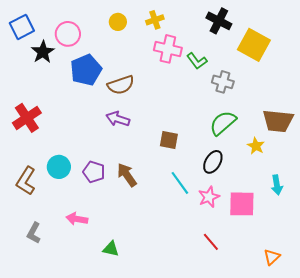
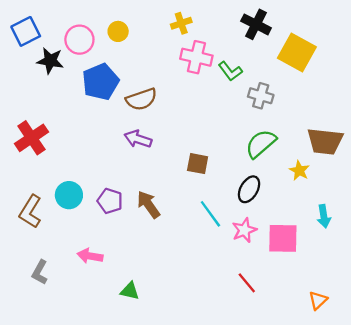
yellow circle: (118, 22) -> (118, 31), moved
black star: (43, 52) -> (50, 61), turned -30

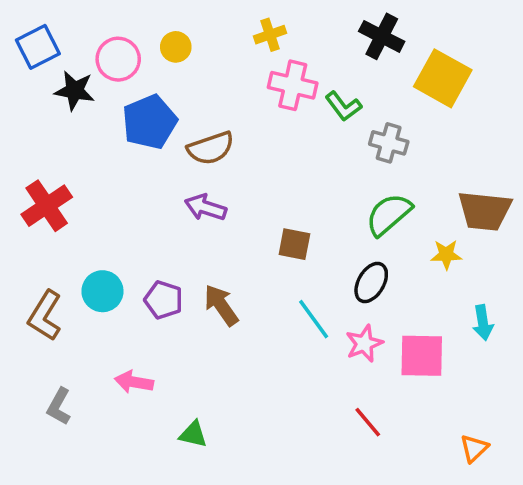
yellow star: (299, 171) -> (446, 255), turned -30

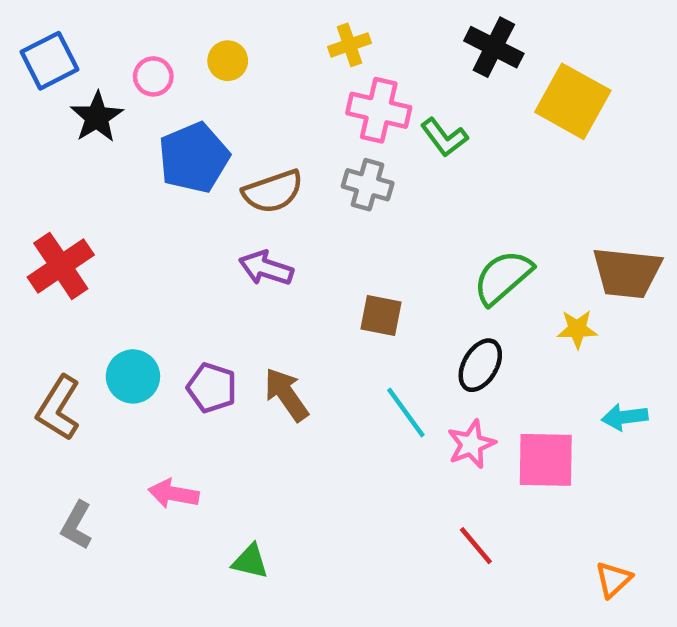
pink circle: (118, 59) -> (153, 76), size x0.7
black star: (75, 91) -> (97, 117), turned 30
gray cross: (389, 143) -> (368, 185), moved
cyan arrow: (483, 323) -> (625, 417), turned 92

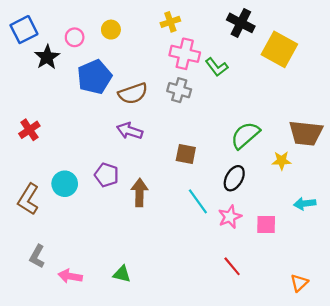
red cross: (61, 266) -> (29, 130), size x0.7
purple pentagon: (212, 388) -> (107, 175), moved
brown arrow: (286, 394) -> (140, 193), turned 36
pink square: (546, 460) -> (266, 224), size x0.7
pink arrow: (174, 494) -> (70, 276), moved

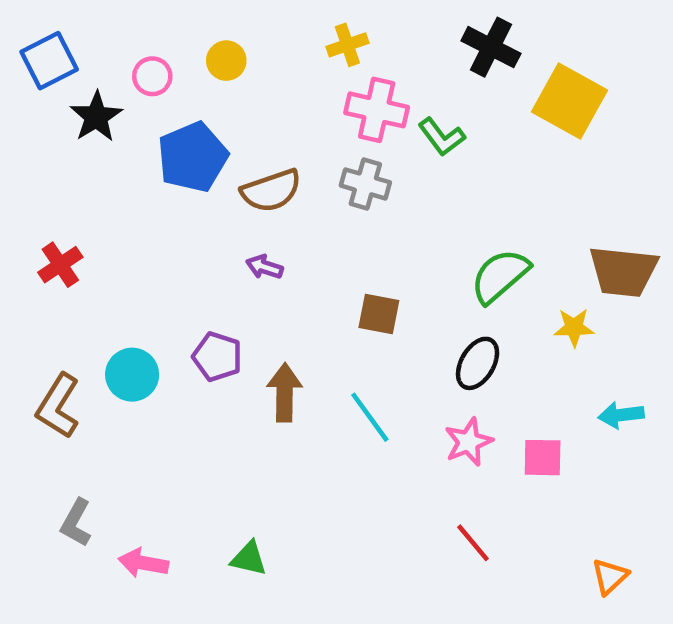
purple arrow: (130, 131) -> (264, 267), size x0.7
cyan line: (198, 201) -> (370, 417), moved

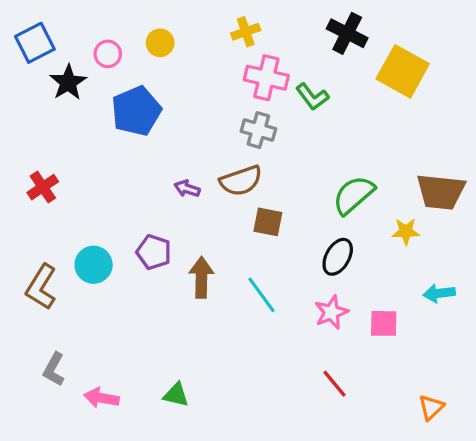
brown semicircle: (271, 191) -> (241, 181), moved

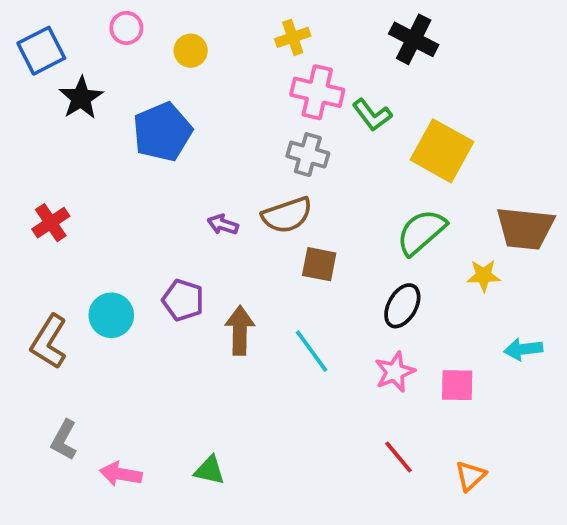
pink circle: (108, 54) -> (126, 28), moved
yellow square: (403, 71) -> (442, 151), moved
orange triangle: (431, 407) -> (470, 476), moved

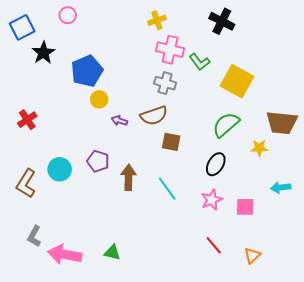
yellow circle: (191, 51) -> (99, 99), moved
pink arrow: (121, 474) -> (65, 254), size x1.5

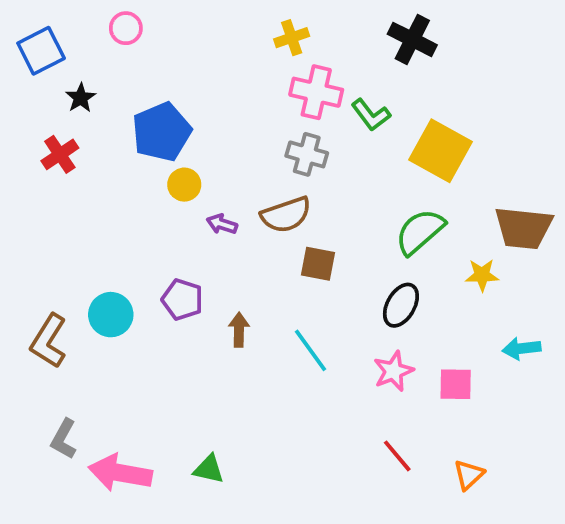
black star: (43, 53) -> (81, 98), size x0.7
red cross: (27, 120) -> (60, 154), moved
brown arrow: (129, 177) -> (239, 330), size x0.7

